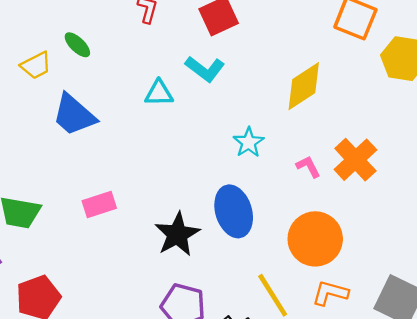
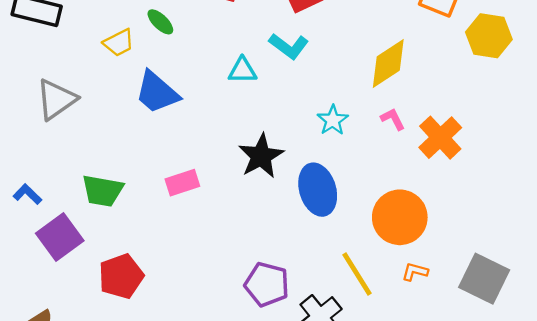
pink L-shape: (308, 167) -> (393, 119), moved
black star: (177, 234) -> (261, 156), moved
orange L-shape: (330, 293) -> (415, 272), size x0.7

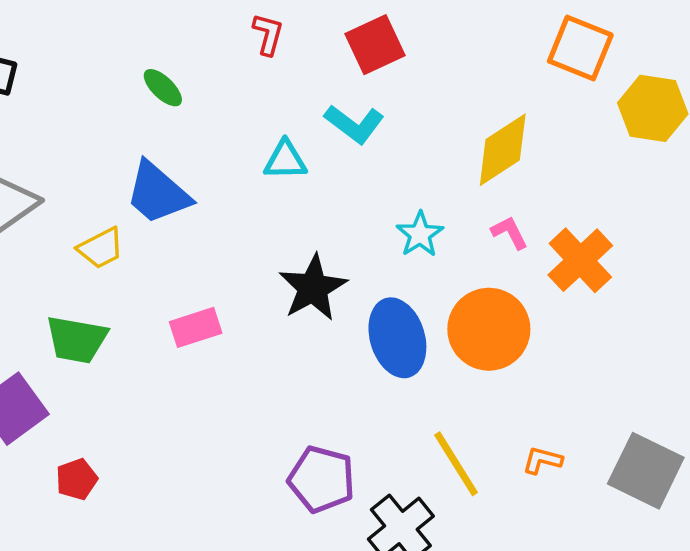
yellow trapezoid: (119, 43) -> (101, 248), moved
orange circle: (400, 217) -> (489, 329), moved
red pentagon: (121, 276) -> (77, 479), moved, size x0.6

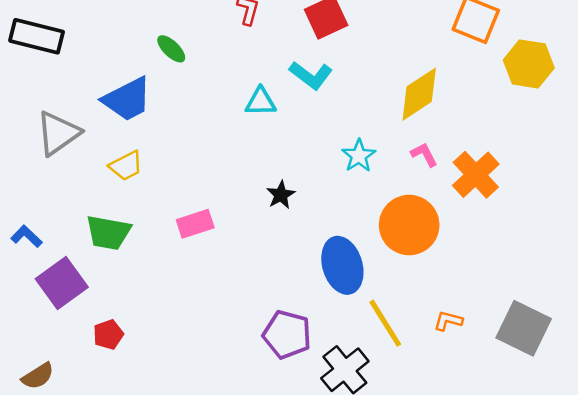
blue trapezoid: (158, 193) -> (127, 99), moved, turned -68
black star: (313, 288) -> (281, 195), size x0.6
blue ellipse: (397, 338) -> (342, 265), moved

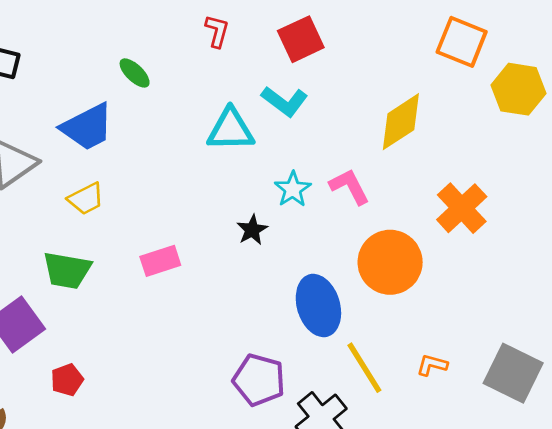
cyan triangle: (261, 102) -> (231, 130), size x1.4
pink L-shape: (424, 155) -> (350, 187), moved, size x1.4
cyan star: (359, 156) -> (293, 189), moved

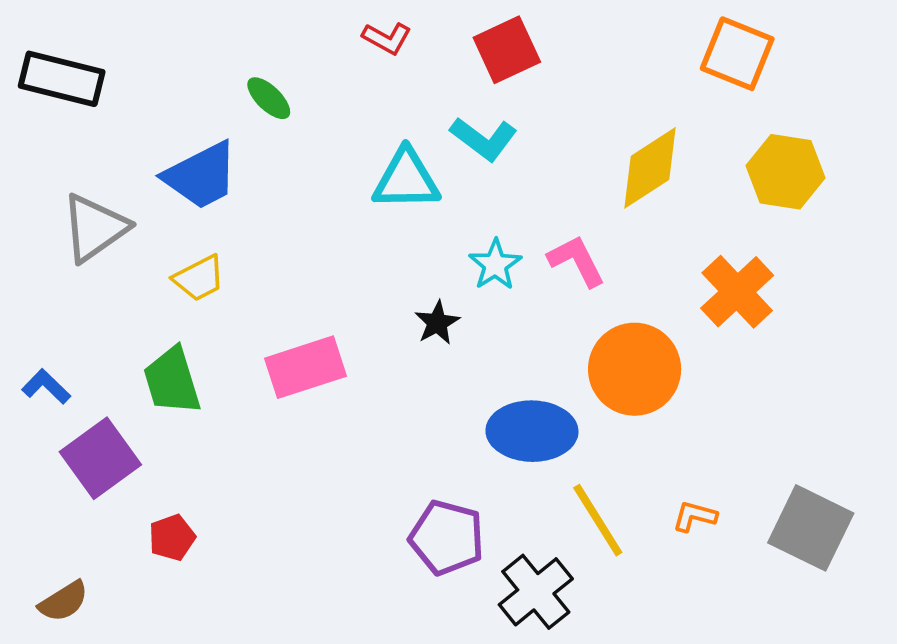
red L-shape: (217, 31) -> (387, 38), turned 104
yellow hexagon: (518, 89) -> (786, 172), moved
pink rectangle: (160, 261) -> (306, 367), size x1.4
green trapezoid: (67, 270) -> (172, 381), turned 63
blue ellipse: (318, 306) -> (532, 431), turned -72

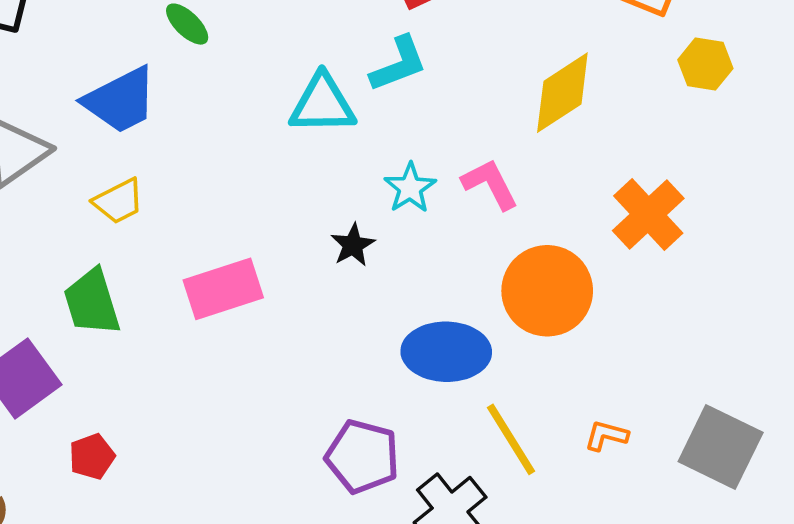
cyan L-shape: (484, 139) -> (399, 64), turned -58
yellow hexagon: (786, 172) -> (705, 64), moved, size x0.7

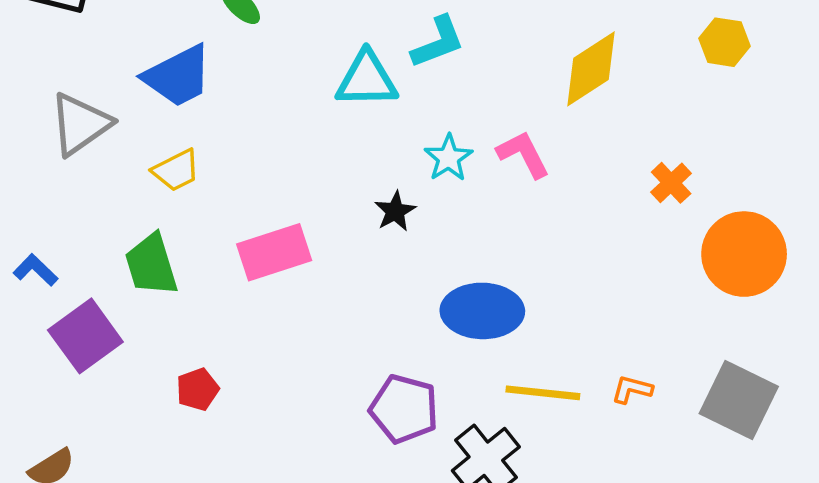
orange cross: (648, 215) -> (671, 183), size x0.6
orange circle: (547, 291) -> (744, 254), moved
yellow line: (511, 439) -> (543, 393), turned -52
red pentagon: (92, 457) -> (198, 389), moved

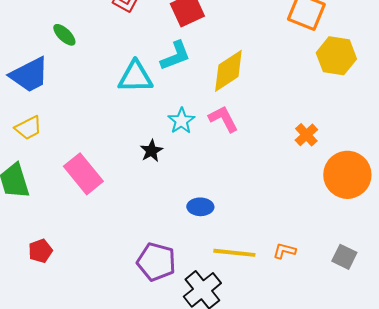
yellow hexagon: (724, 42) -> (336, 56), size x1.4
yellow diamond: (591, 69) -> (228, 71), moved
pink rectangle: (274, 252) -> (83, 174), turned 69
blue ellipse: (482, 311) -> (200, 207), size x0.6
gray square: (739, 400) -> (344, 257), size x0.6

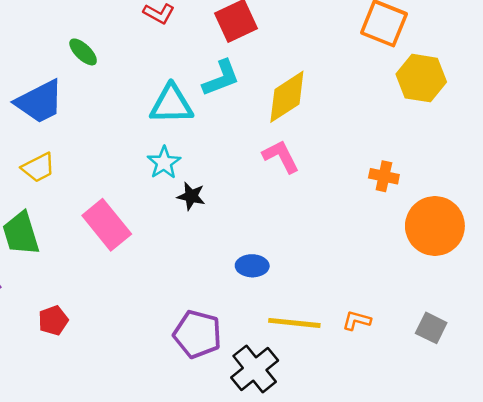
cyan star: (181, 121) -> (164, 163), moved
orange cross: (306, 135) -> (384, 176), turned -35
black star: (151, 151) -> (191, 196), turned -30

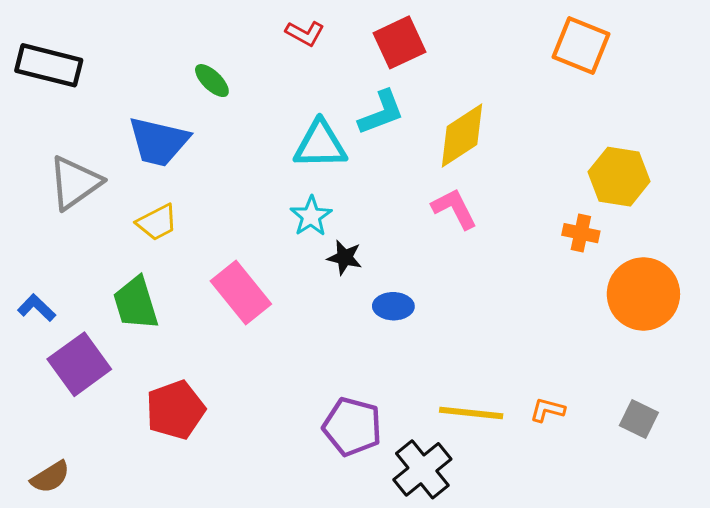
yellow hexagon: (421, 78) -> (619, 177), moved
blue trapezoid: (40, 102) -> (159, 142), turned 40
blue ellipse: (252, 266) -> (393, 306), moved
red pentagon: (53, 320) -> (175, 410), size x1.6

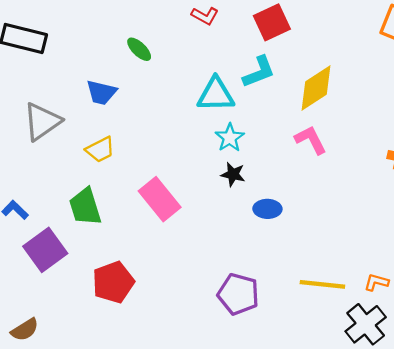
blue trapezoid: (159, 142) -> (101, 92), size x0.7
cyan star: (311, 216) -> (230, 138), moved
black cross: (422, 469) -> (366, 324), moved

